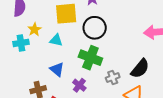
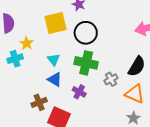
cyan triangle: (56, 40) -> (53, 59), moved, turned 48

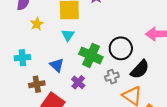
black circle: (86, 33) -> (121, 48), moved
cyan cross: (15, 59) -> (22, 58), moved
cyan triangle: (53, 59) -> (68, 35), moved

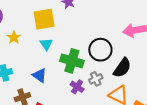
purple cross: (78, 82) -> (77, 87), moved

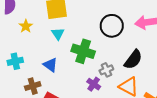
black circle: (100, 50) -> (112, 26), moved
purple cross: (77, 87) -> (94, 84), moved

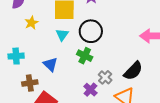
black circle: (112, 26) -> (91, 31), moved
green cross: (83, 51) -> (85, 56), size x0.7
gray cross: (106, 70) -> (105, 77), turned -32

